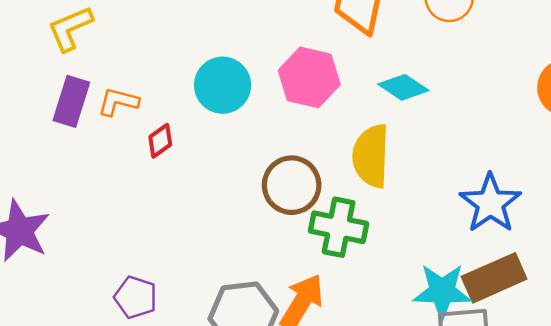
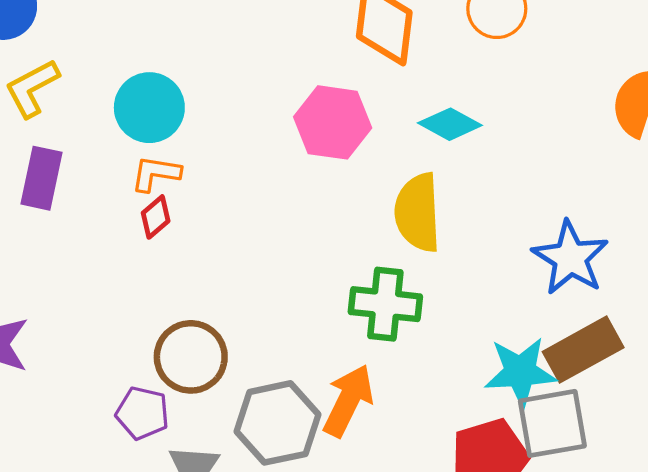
cyan circle: (223, 85) -> (149, 108), moved
orange L-shape: (118, 102) -> (156, 174), moved
brown circle: (292, 185) -> (191, 357), moved

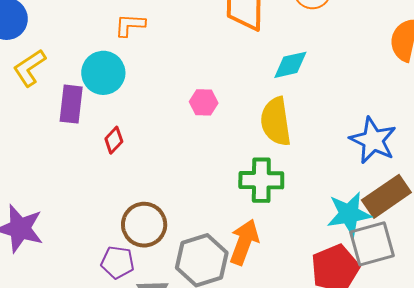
pink hexagon: (333, 122) -> (204, 102), moved, size x0.6
cyan diamond: (450, 124) -> (290, 65), turned -36
orange L-shape: (156, 174) -> (130, 25), moved
purple rectangle: (42, 178) -> (71, 104), moved

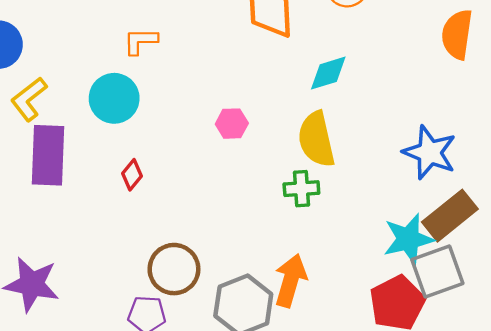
purple rectangle: (71, 104) -> (48, 155), moved, size x1.4
green cross: (261, 180) -> (301, 189), moved, size x0.7

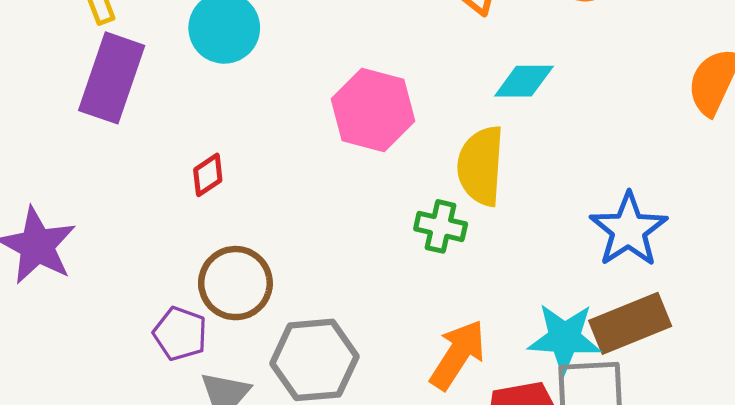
pink hexagon: (232, 124) -> (373, 110), size x1.8
red diamond: (132, 175) -> (208, 175), moved
orange arrow: (290, 281) -> (458, 355), moved

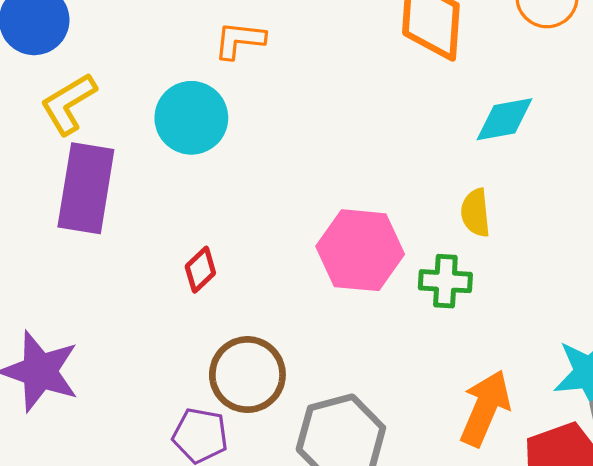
pink hexagon: (373, 110) -> (360, 250), moved
yellow semicircle: (481, 166) -> (476, 213), size x0.6

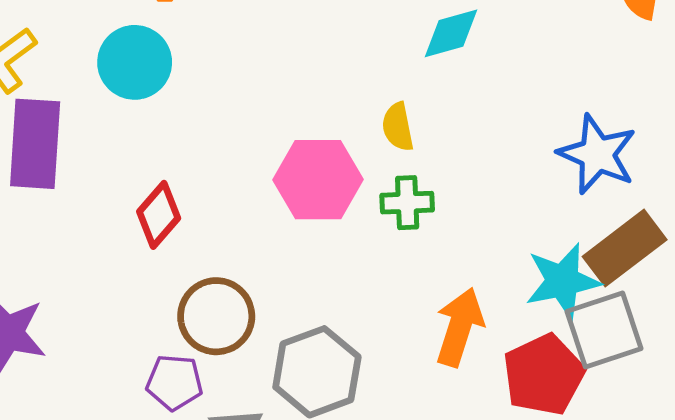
yellow semicircle: (476, 213) -> (398, 127), moved
red diamond: (200, 270) -> (159, 215), size x1.4

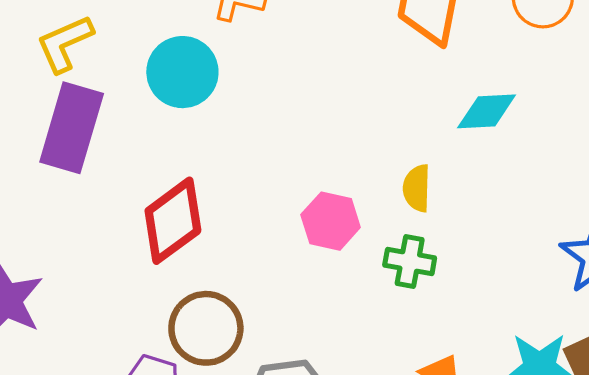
pink hexagon: (318, 180) -> (331, 221), size x0.7
red diamond: (159, 215) -> (173, 221), size x1.4

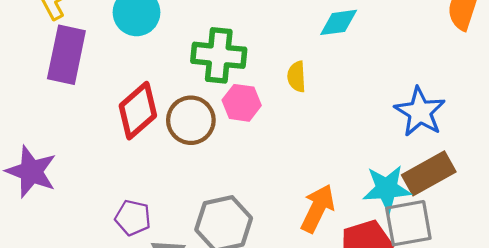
green cross: (410, 262) -> (219, 55), moved, size x1.6
brown circle: (206, 328) -> (191, 120), moved

